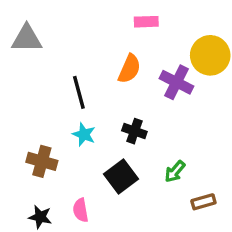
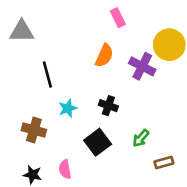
pink rectangle: (146, 22) -> (118, 18), turned 66
black line: (79, 92) -> (47, 74), moved
cyan star: (84, 134) -> (68, 108), turned 30

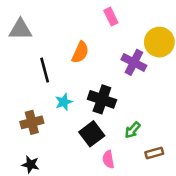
orange semicircle: (104, 56) -> (80, 52), moved
black cross: (108, 106) -> (102, 99), size x1.5
brown cross: (34, 130) -> (32, 122), turned -30
pink semicircle: (65, 169) -> (108, 159), moved

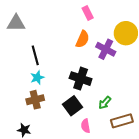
orange semicircle: (80, 52) -> (83, 39), moved
cyan star: (64, 102) -> (37, 78), moved
brown cross: (32, 122) -> (35, 100), moved
brown rectangle: (154, 153) -> (122, 121), size x1.5

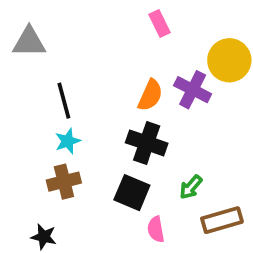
orange semicircle: (83, 39) -> (150, 95), moved
black square: (72, 106) -> (132, 193), turned -30

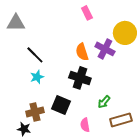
orange semicircle: (150, 95) -> (82, 52), turned 138
black line: (64, 101) -> (35, 55), turned -30
brown cross: (64, 182) -> (35, 112), moved
black square: (132, 193) -> (61, 105), moved

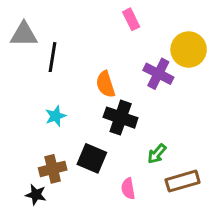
orange semicircle: (82, 52) -> (105, 84), moved
black line: (35, 55) -> (53, 57), moved, turned 54

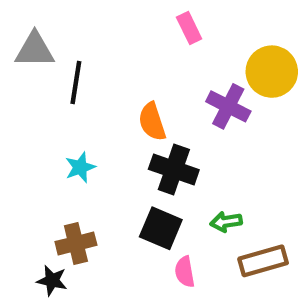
green arrow: (157, 154) -> (226, 222), turned 40
black square: (92, 158) -> (161, 228), moved

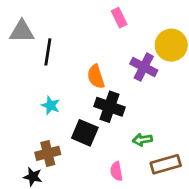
cyan star: (80, 167) -> (51, 105), turned -30
black square: (161, 228) -> (85, 133), moved

